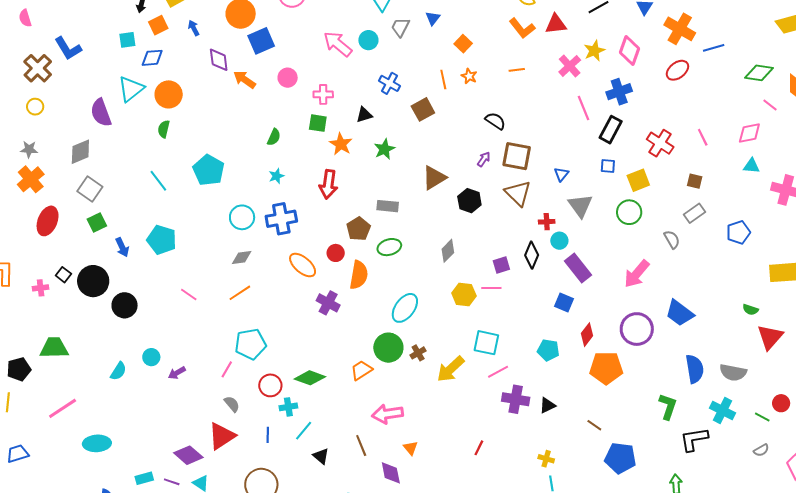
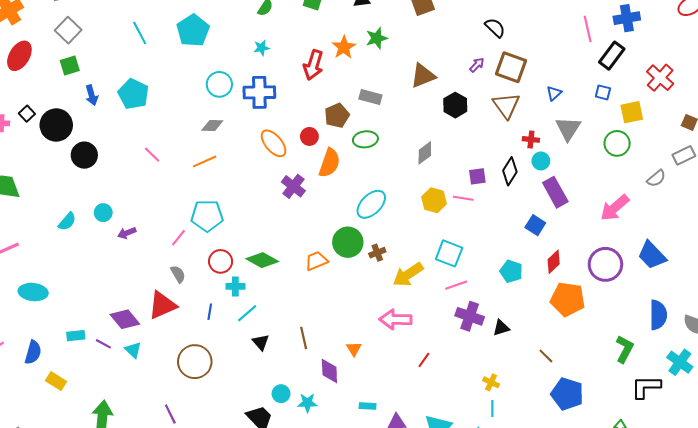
orange star: (341, 144) -> (344, 47), moved
gray semicircle: (672, 239) -> (656, 178), turned 72
pink arrow: (387, 414) -> (396, 319), moved

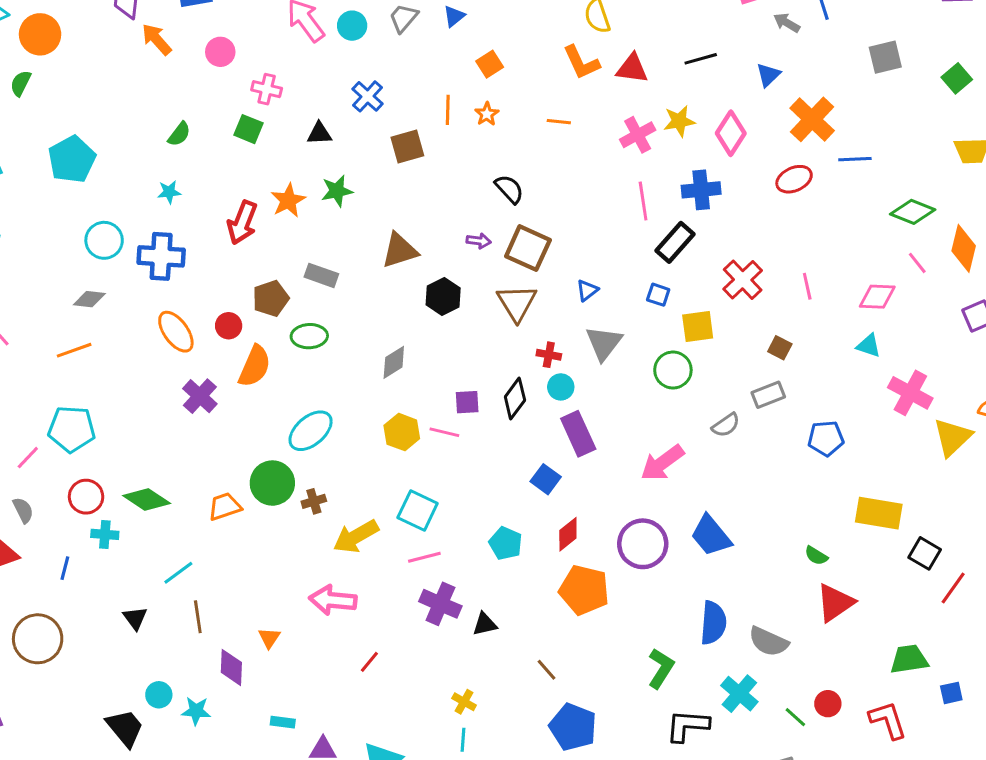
purple arrow: (477, 65) -> (479, 241), turned 49
cyan line: (247, 313) -> (178, 573), moved

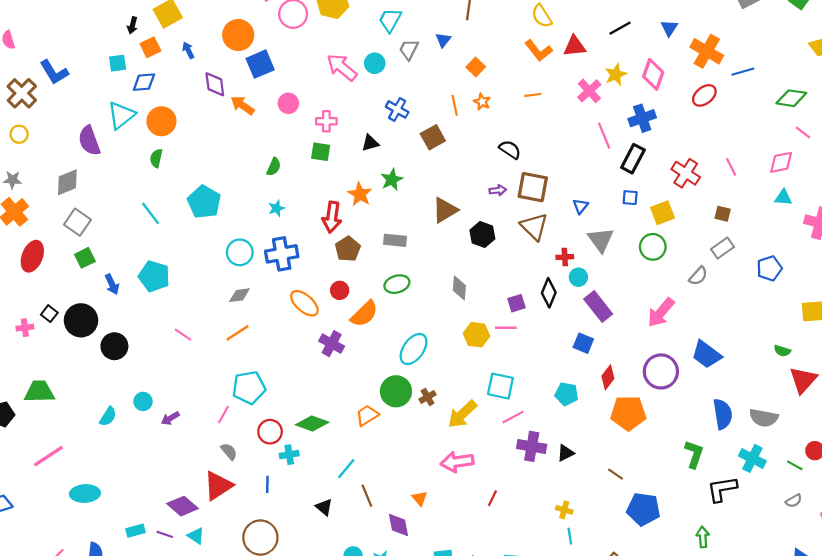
brown pentagon: (271, 298) -> (348, 249), moved
gray diamond: (394, 362) -> (459, 288), turned -40
orange semicircle: (255, 366) -> (364, 314), turned 36

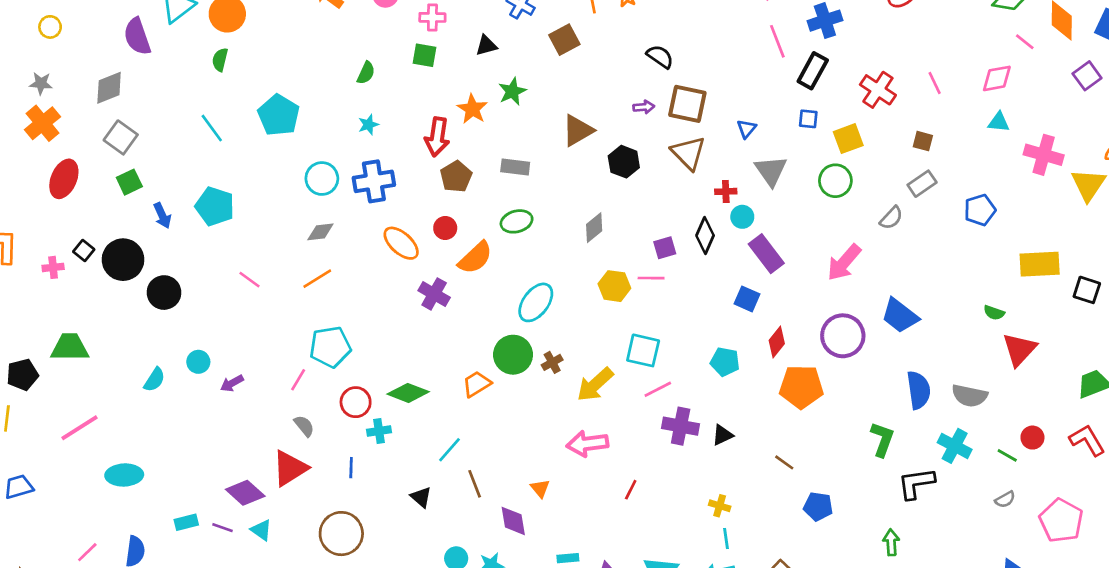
gray diamond: (459, 288) -> (594, 228), turned 45
blue pentagon: (643, 509) -> (818, 506), size x0.7

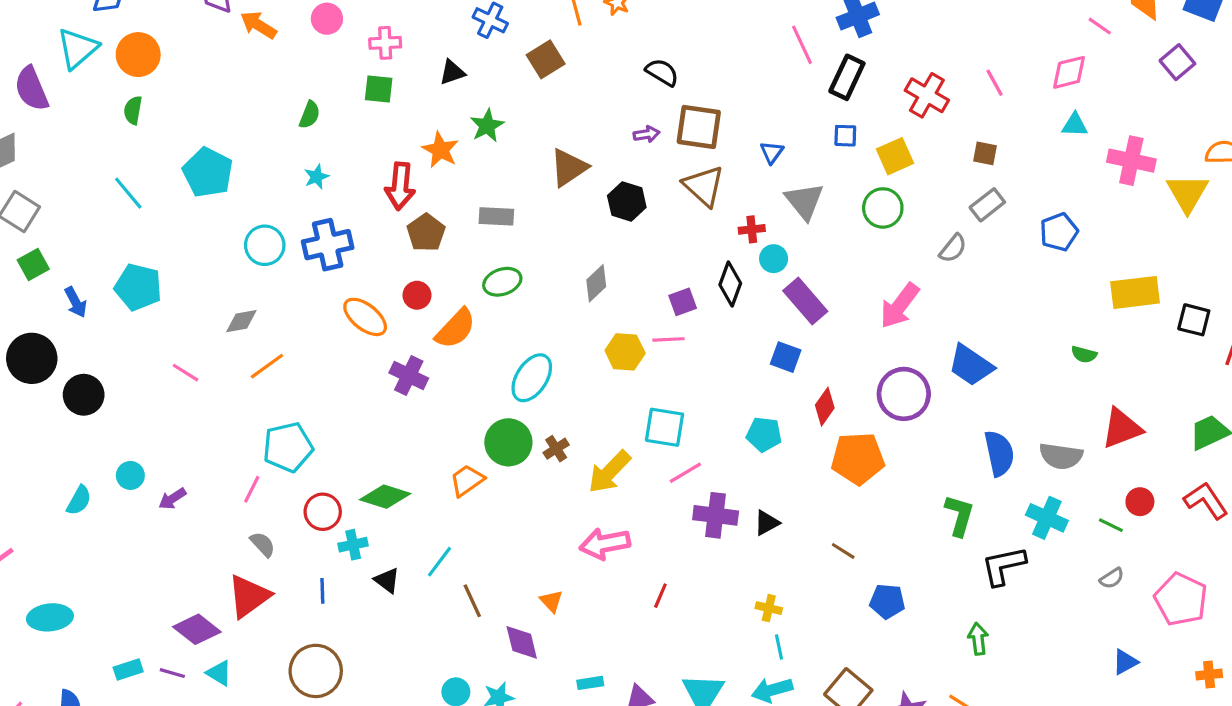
gray diamond: (320, 232) -> (241, 321), moved
red triangle: (1019, 349) -> (1122, 428), moved, turned 30
black triangle: (421, 497) -> (387, 580), moved

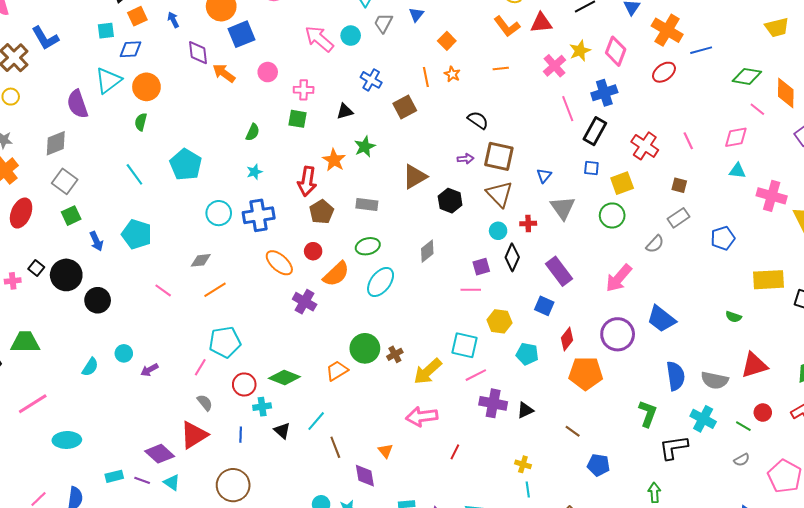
cyan circle: (774, 259) -> (498, 231), moved
yellow hexagon: (625, 352) -> (499, 321), moved
cyan ellipse: (532, 378) -> (381, 282), moved

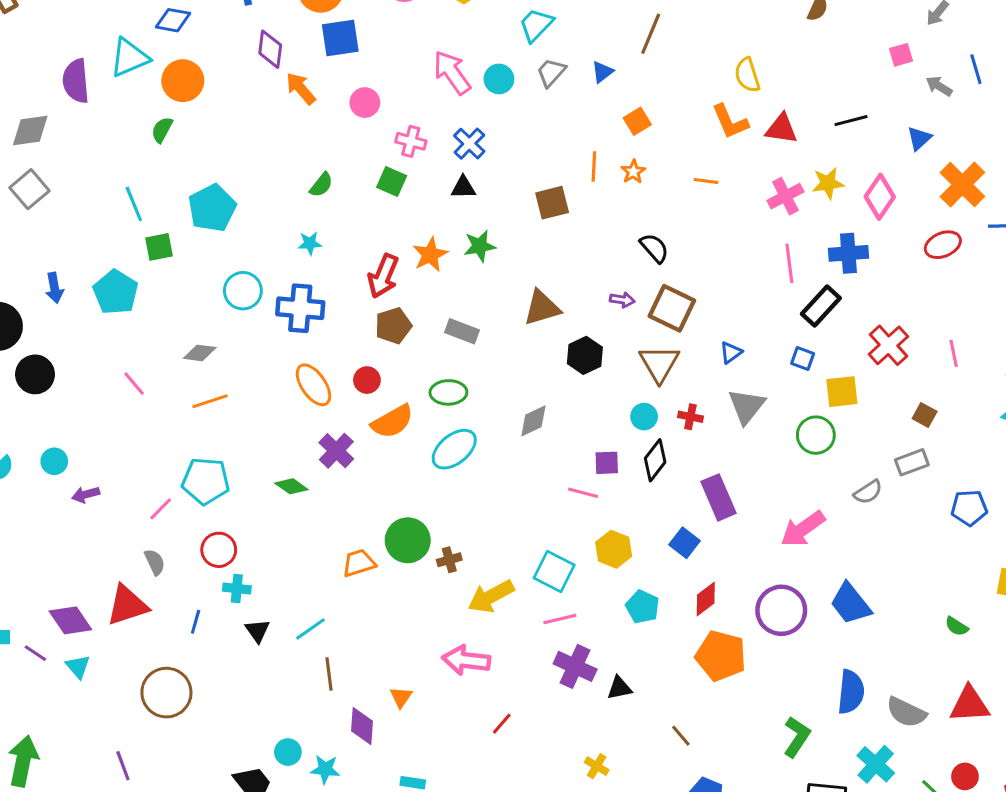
blue cross: (371, 80) -> (469, 144), moved
green square: (71, 216) -> (159, 247), moved
green diamond: (284, 378) -> (291, 486), moved, size x0.7

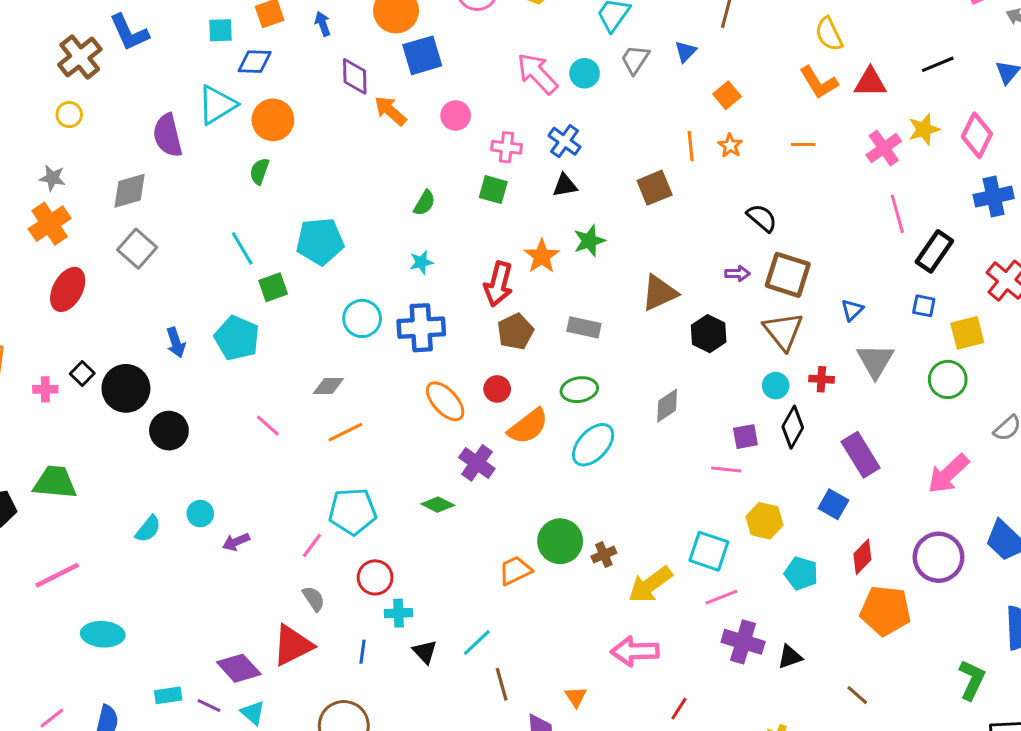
cyan pentagon: (212, 208) -> (320, 241), turned 30
blue cross: (848, 253) -> (994, 197), moved

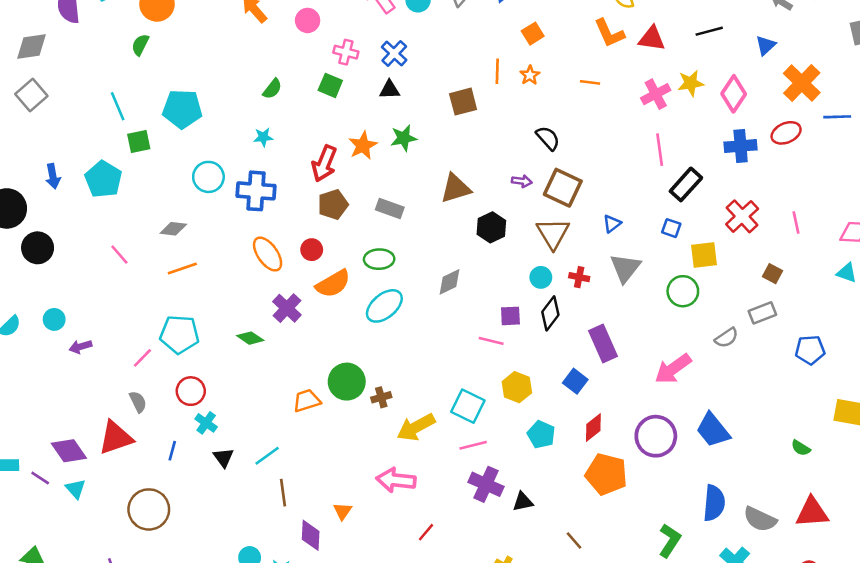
cyan cross: (398, 613) -> (206, 423), turned 30

